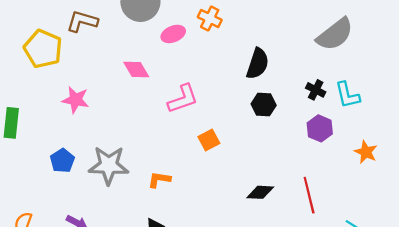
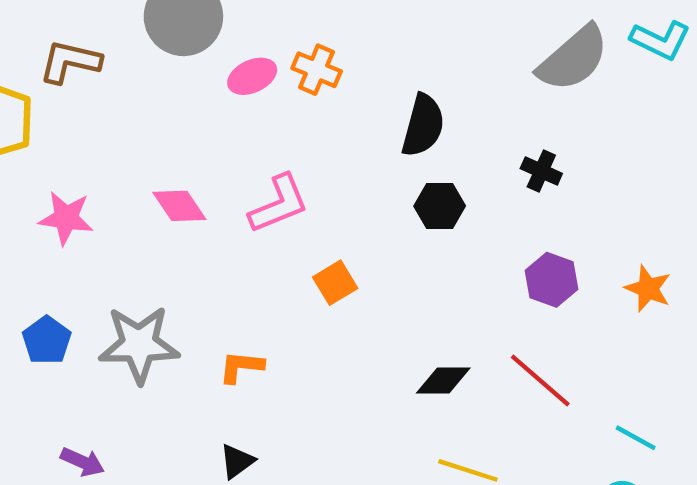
orange cross: (210, 19) -> (317, 70), moved
pink diamond: (136, 70) -> (179, 206), moved
cyan L-shape: (347, 95) -> (661, 40), moved, turned -48
purple hexagon: (320, 128) -> (552, 280), moved
red line: (309, 195) -> (540, 380), turned -32

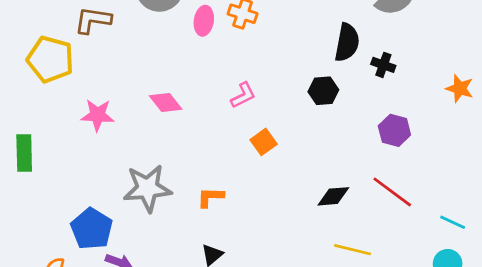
pink ellipse: (252, 76) -> (204, 21), turned -52
black semicircle: (423, 125) -> (347, 42), moved
pink L-shape: (279, 204) -> (243, 95), moved, size x0.7
orange star: (648, 289) -> (460, 88), moved
blue pentagon: (47, 340) -> (92, 229), moved, size x1.4

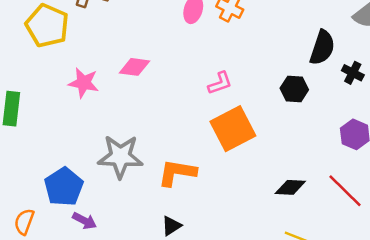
pink diamond: (166, 103) -> (134, 67), moved, turned -52
orange square: (264, 142) -> (233, 129), size x1.8
orange L-shape: (210, 197) -> (177, 173), size x1.5

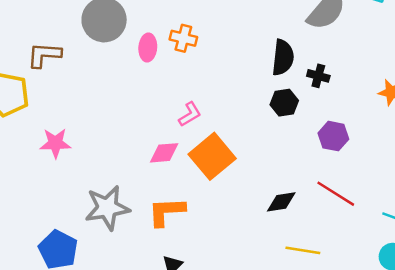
pink diamond: (134, 67) -> (164, 153), moved
black hexagon: (294, 89) -> (284, 103), moved

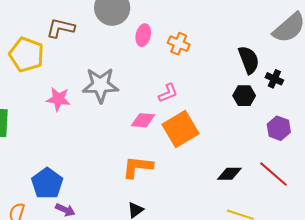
orange cross: (183, 38) -> (179, 44), moved
black semicircle: (283, 58) -> (249, 60), turned -36
gray star: (107, 208) -> (100, 85), moved

